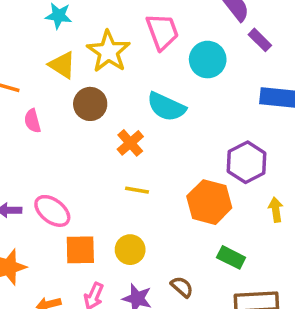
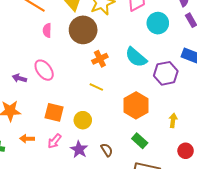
brown circle: (90, 104) -> (83, 30), size x1.4
cyan semicircle: (166, 107) -> (136, 57), moved
purple hexagon: (247, 162) -> (166, 73), moved
pink ellipse: (52, 211) -> (44, 70), moved

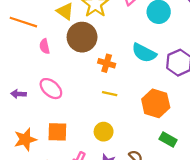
orange cross: (100, 59) -> (107, 63), turned -35
purple arrow: (19, 78) -> (18, 94), moved
orange square: (54, 112) -> (57, 132), moved

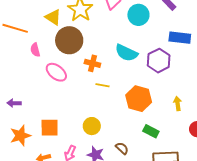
pink ellipse: (51, 89) -> (56, 72), moved
purple arrow: (18, 94) -> (14, 103), moved
yellow line: (110, 94) -> (102, 85), moved

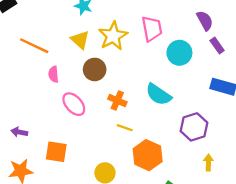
brown circle: (69, 40) -> (95, 69), size x0.7
purple hexagon: (159, 61) -> (194, 127), moved
orange hexagon: (139, 99) -> (148, 155), moved
orange square: (50, 128) -> (56, 152), moved

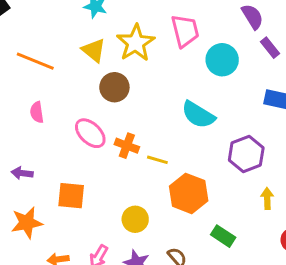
pink semicircle: (53, 74) -> (37, 112), moved
orange cross: (117, 100) -> (127, 146), moved

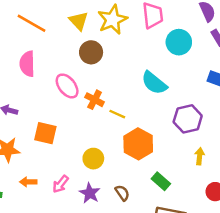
pink semicircle: (37, 112) -> (27, 64), size x1.5

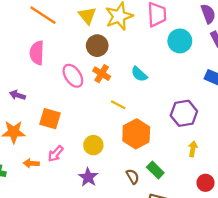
cyan semicircle: (154, 83) -> (139, 74), moved, size x0.7
orange cross: (95, 100) -> (102, 74), moved
pink arrow: (61, 184) -> (56, 154), moved
brown semicircle: (122, 193) -> (133, 177), moved

